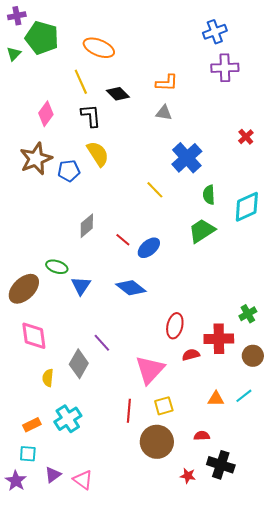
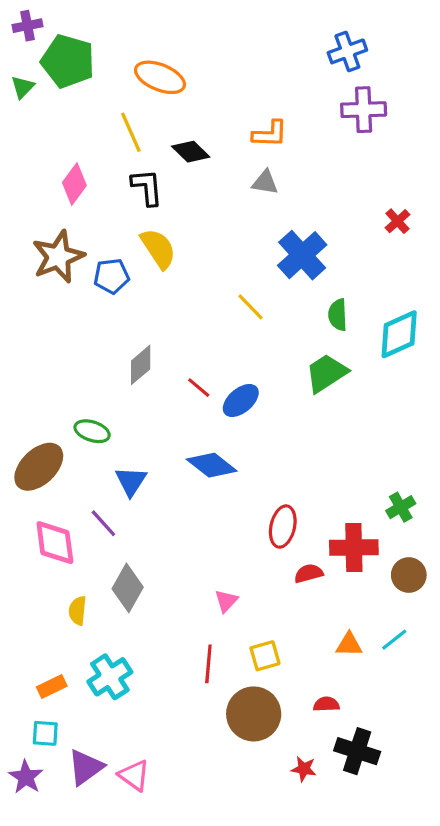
blue triangle: (81, 286) -> (131, 481), moved
purple line: (102, 343) -> (103, 523), moved
pink triangle: (150, 370) -> (226, 601), moved, size x0.5
purple triangle: (53, 475) -> (86, 767), size x1.4

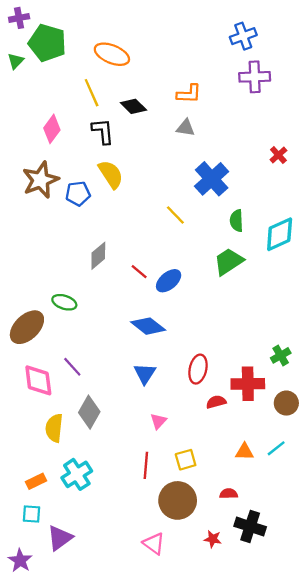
blue triangle: (131, 481) -> (145, 374), moved
yellow semicircle: (78, 611) -> (54, 428), size x1.4
pink triangle: (134, 775) -> (154, 543), moved
purple star: (26, 777) -> (20, 560), moved

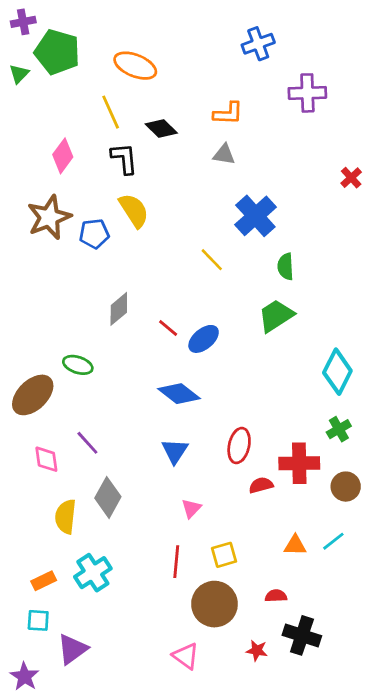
blue cross: (243, 36) -> (258, 44), moved
red cross: (278, 155) -> (351, 178), moved
cyan diamond: (280, 234) -> (337, 372), moved, turned -39
pink diamond: (38, 380) -> (46, 459), size x0.7

